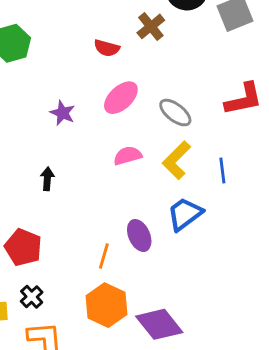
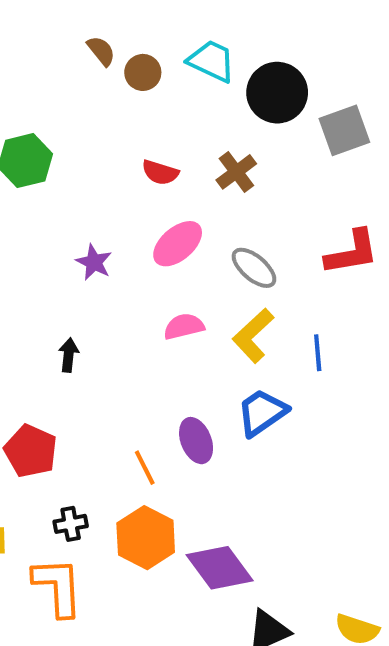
brown cross: (151, 26) -> (236, 172), moved
orange line: (104, 256) -> (145, 468), turned -45
black cross: (32, 297) -> (71, 524), moved, turned 30

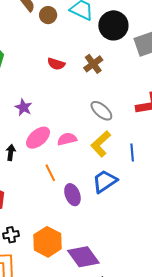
pink ellipse: (178, 244) -> (38, 138), moved
orange line: (145, 468) -> (50, 173), moved

